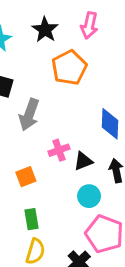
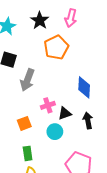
cyan circle: (89, 196) -> (55, 132), moved

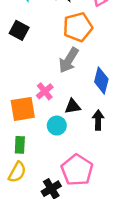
gray arrow: (27, 80) -> (69, 60), moved
pink cross: (48, 105) -> (45, 91), moved, turned -32
orange square: (24, 123) -> (23, 109), size x1.5

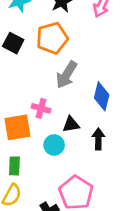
orange pentagon: (78, 27) -> (52, 38), moved
pink cross: (45, 91) -> (41, 108), turned -35

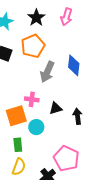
blue diamond: (102, 96) -> (74, 65), moved
cyan circle: (54, 145) -> (36, 127), moved

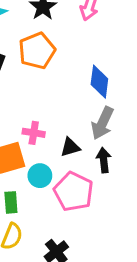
gray arrow: (47, 72) -> (103, 123), moved
pink pentagon: (66, 158) -> (74, 192), moved

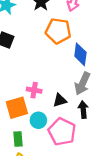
orange pentagon: (37, 51) -> (58, 31), moved, turned 30

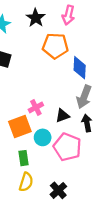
pink cross: (34, 90) -> (36, 107), turned -32

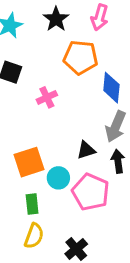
pink cross: (36, 107) -> (47, 97), moved

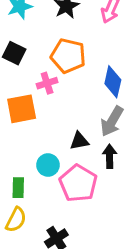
orange pentagon: (81, 57) -> (68, 56), moved
orange square: (29, 162) -> (22, 109), moved

